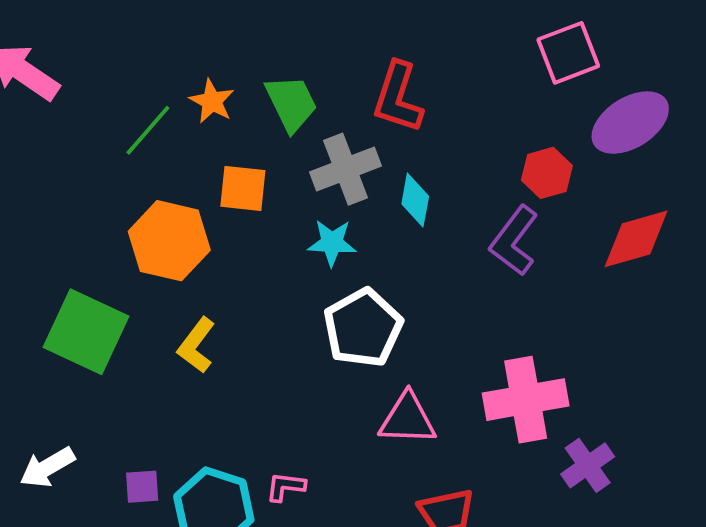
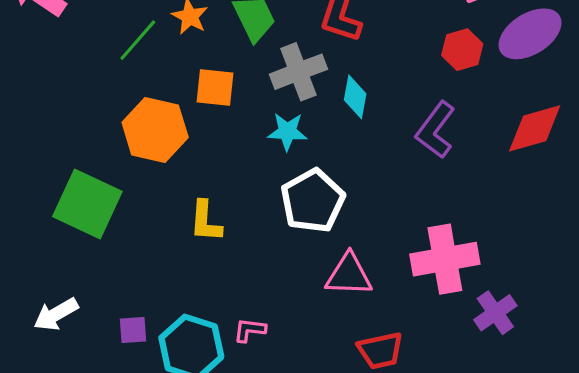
red hexagon: (547, 173) -> (462, 50), moved
yellow L-shape: (196, 345) -> (206, 221), moved, turned -33

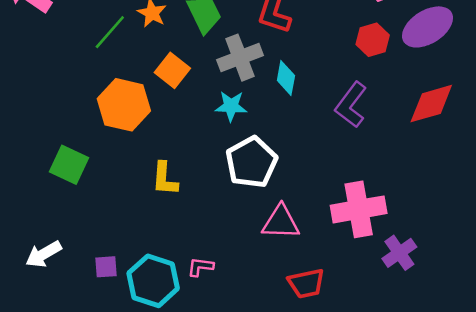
orange square: (215, 87) -> (172, 70), turned 32
green square: (87, 204) -> (69, 165), size x0.7

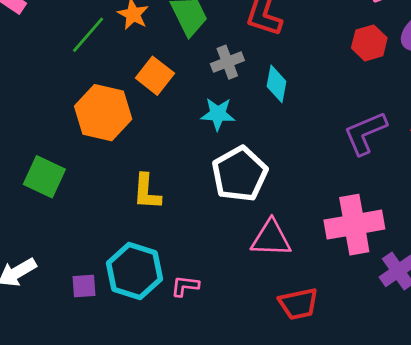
gray cross: (240, 58) -> (227, 62), size x0.7
purple L-shape: (351, 105) -> (365, 133), moved, turned 30
cyan hexagon: (153, 281) -> (134, 271), moved

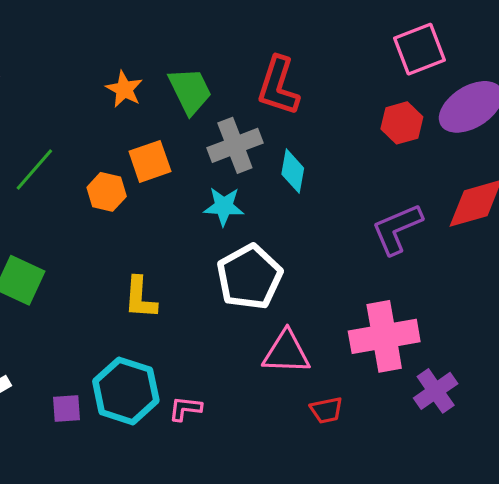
green line: (88, 35) -> (34, 169), moved
gray cross: (227, 62) -> (235, 145), size x1.4
orange square: (155, 76) -> (150, 161), turned 33
orange hexagon: (103, 113) -> (107, 192), moved, size x0.6
red trapezoid: (298, 304) -> (326, 410), moved, size x0.7

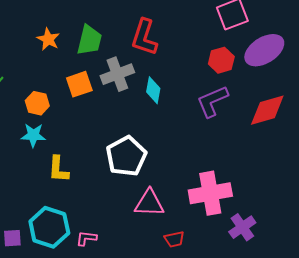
green trapezoid: (190, 91) -> (89, 40), turned 40
orange square: (150, 161) -> (79, 84), moved
cyan star: (224, 206) -> (33, 135), moved
purple L-shape: (397, 229) -> (212, 101), moved

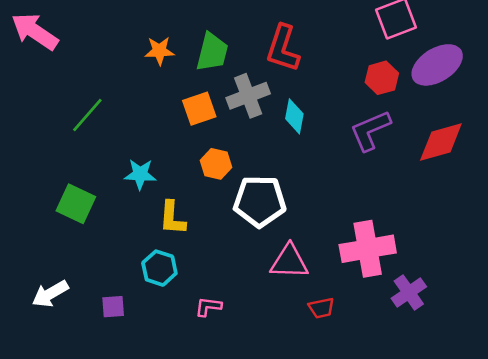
orange star: (48, 39) -> (159, 51), turned -30
orange hexagon: (37, 103) -> (216, 164), moved
white pentagon: (126, 156) -> (260, 201), turned 30
cyan hexagon: (49, 227) -> (159, 268), moved, size x0.7

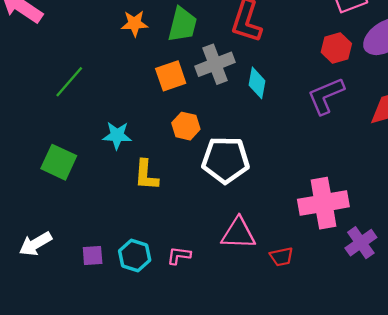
pink triangle: (289, 262) -> (238, 233), moved
cyan hexagon: (159, 268) -> (135, 256), moved

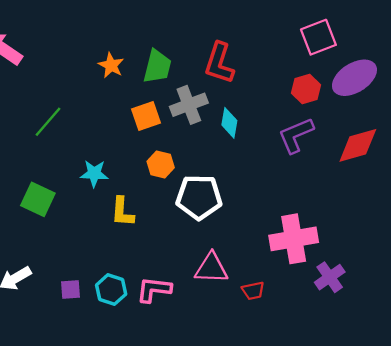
orange star: (135, 23) -> (111, 65), turned 30
pink L-shape: (179, 256) -> (154, 290), size x1.5

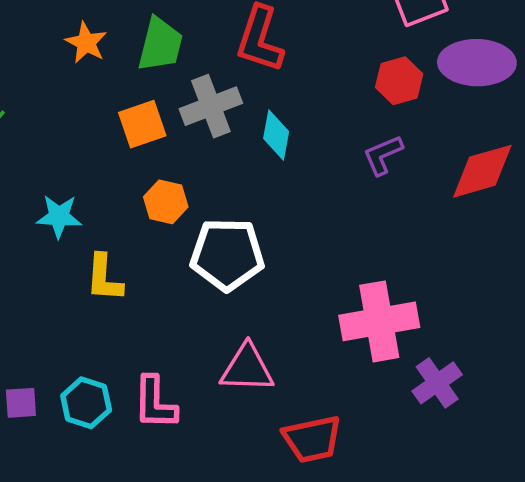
purple ellipse: (354, 78) -> (477, 63), turned 33
purple L-shape: (296, 135) -> (383, 155), size x0.7
pink L-shape: (154, 290) -> (155, 403), turned -96
red trapezoid: (253, 291) -> (312, 439), moved, size x1.6

